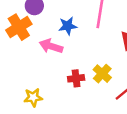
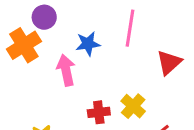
pink arrow: (51, 46) -> (66, 70), turned 60

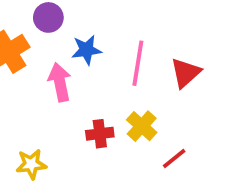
purple circle: (44, 17) -> (48, 17), moved
pink line: (130, 28) -> (138, 63), moved

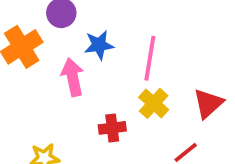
red triangle: (186, 73) -> (208, 103), moved
yellow cross: (142, 126) -> (154, 103), moved

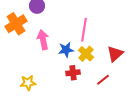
blue star: (99, 45) -> (66, 50), moved
red cross: (112, 128) -> (73, 73), moved

